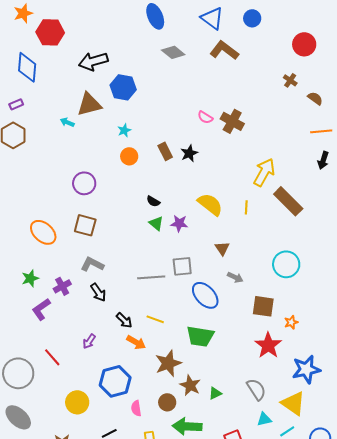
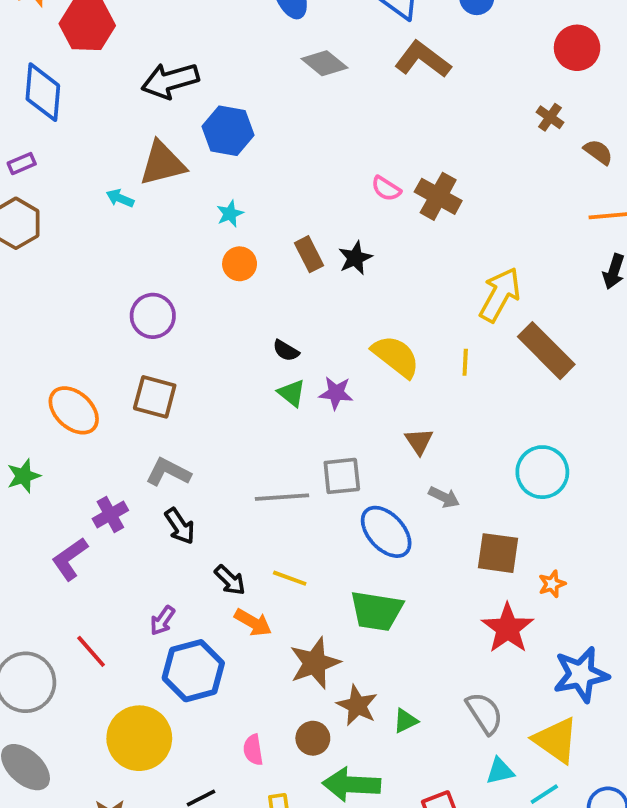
green star: (30, 278) -> (24, 476), moved
blue hexagon: (115, 381) -> (193, 671), moved
yellow circle: (77, 402) -> (139, 738), size x1.4

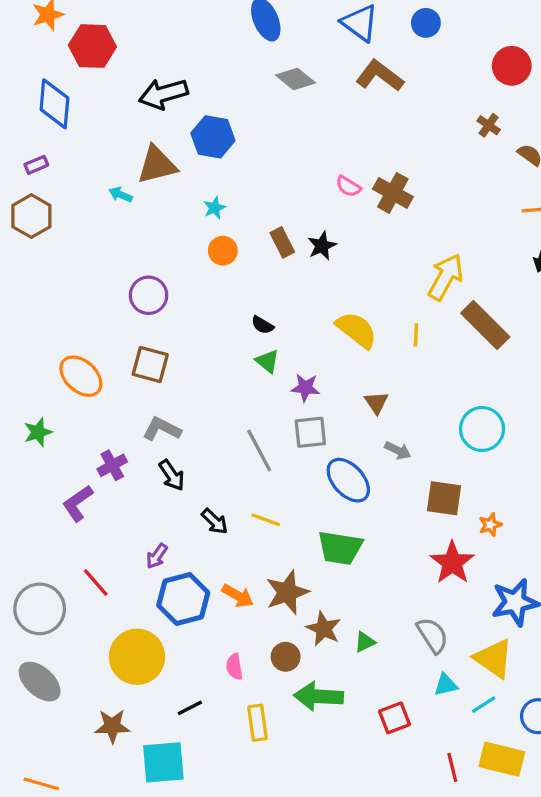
purple star: (336, 393) -> (305, 388), moved
gray line: (282, 497) -> (259, 450), turned 66
orange arrow: (253, 622) -> (238, 596), moved

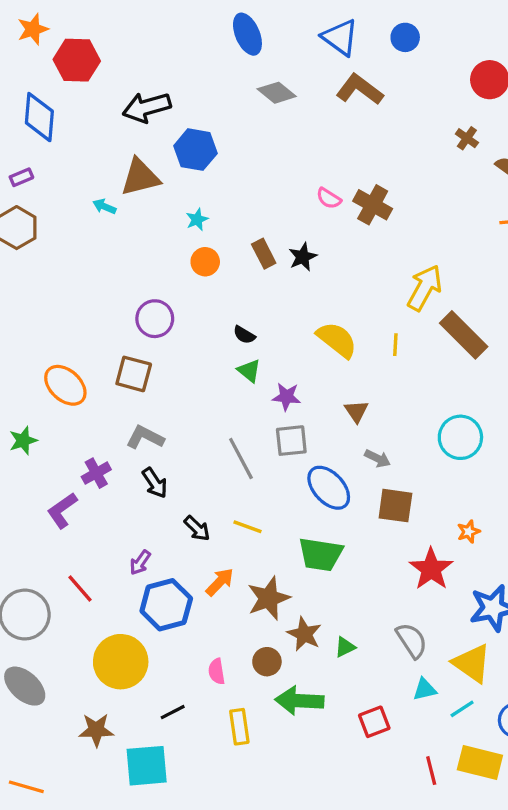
purple circle: (149, 295) -> (155, 319), moved
brown square: (444, 498) -> (395, 506), moved
orange arrow: (238, 596) -> (220, 582), moved, turned -76

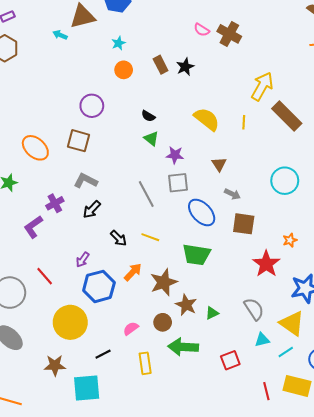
black arrow: (155, 483) -> (92, 209), turned 78
pink semicircle: (217, 671) -> (131, 328), turned 63

